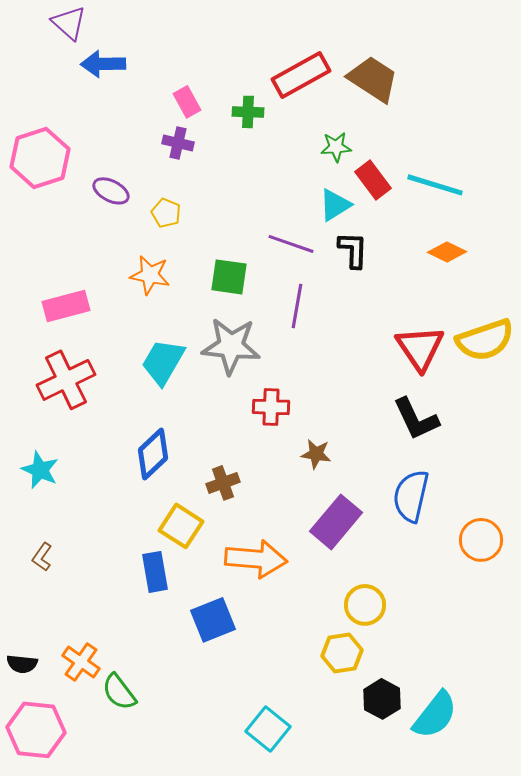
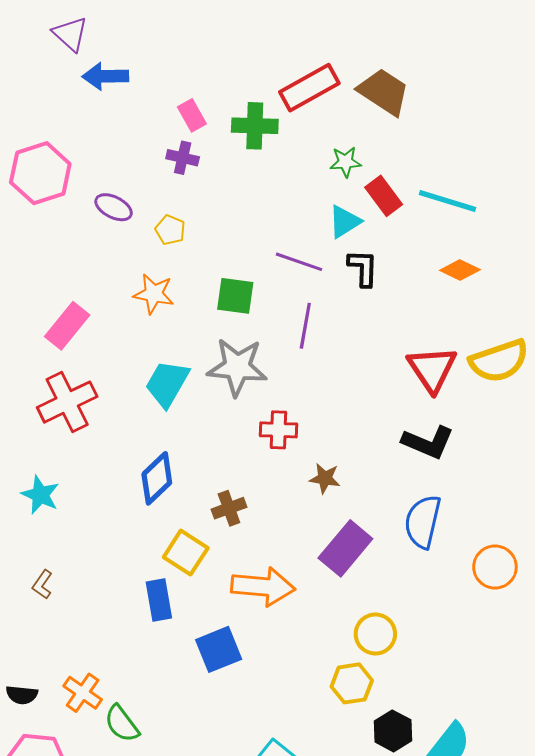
green cross: (248, 112) -> (255, 126), size x1.4
pink rectangle: (66, 306) -> (67, 326), turned -36
black L-shape: (416, 419) -> (428, 442), turned -42

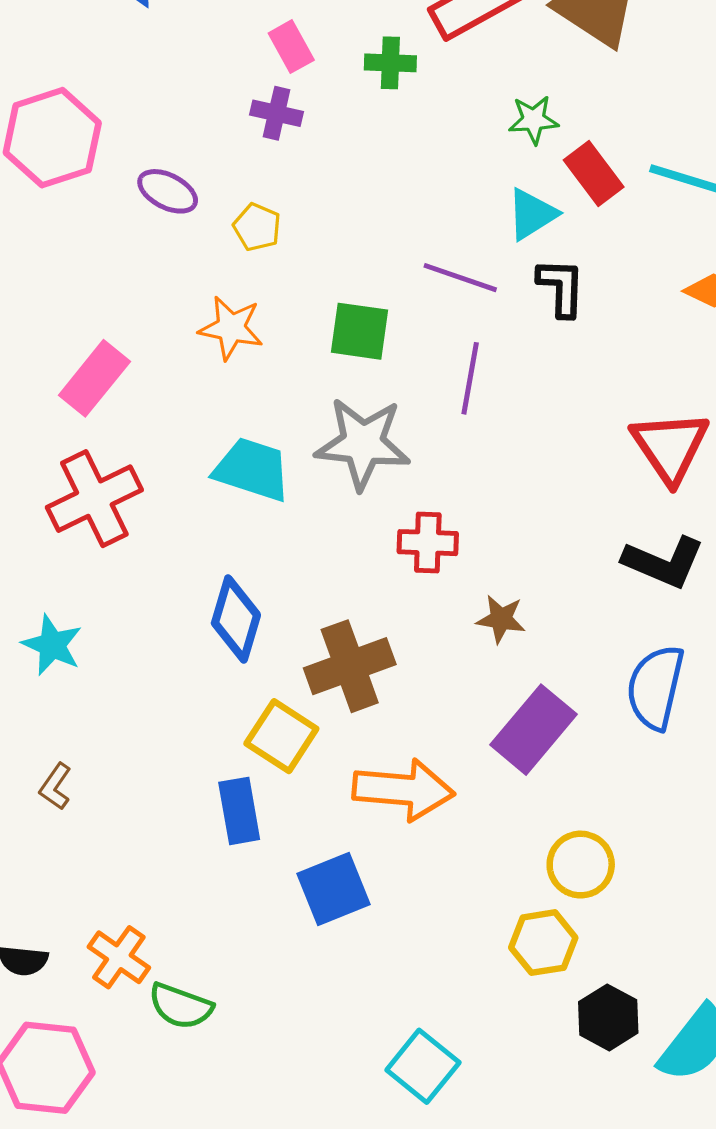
green cross: (255, 126) -> (390, 63), size x0.7
cyan trapezoid: (167, 383) -> (252, 469), turned 78
blue diamond: (157, 478) -> (236, 619), turned -30
brown cross: (229, 508) -> (350, 666), size x1.6
green semicircle: (122, 724) -> (181, 1006), turned -33

